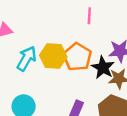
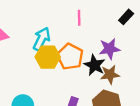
cyan arrow: (27, 58) -> (42, 39), moved

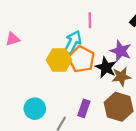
cyan arrow: (42, 39) -> (73, 42), moved
purple star: (109, 49) -> (121, 51), turned 30

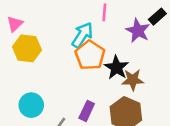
pink triangle: (13, 39) -> (15, 24), turned -32
purple star: (121, 51) -> (138, 31), moved
yellow hexagon: (59, 60) -> (27, 48), moved

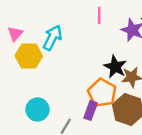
cyan arrow: (82, 35) -> (52, 38), moved
orange pentagon: (90, 55) -> (102, 93), moved

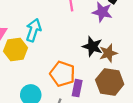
orange pentagon: (102, 93) -> (62, 74), moved

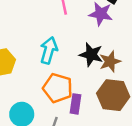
cyan arrow: (34, 30) -> (49, 50), moved

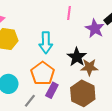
cyan arrow: (49, 50) -> (46, 43), turned 145

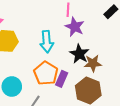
purple star: (95, 29) -> (75, 27), moved
purple rectangle: (52, 90) -> (62, 79), moved

